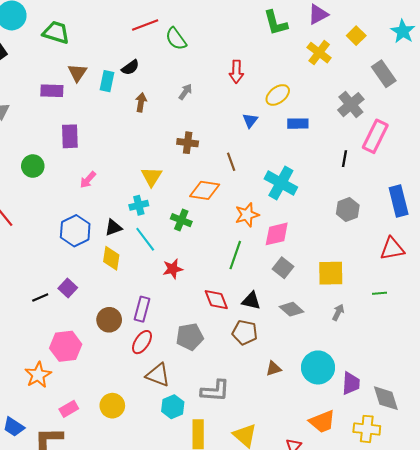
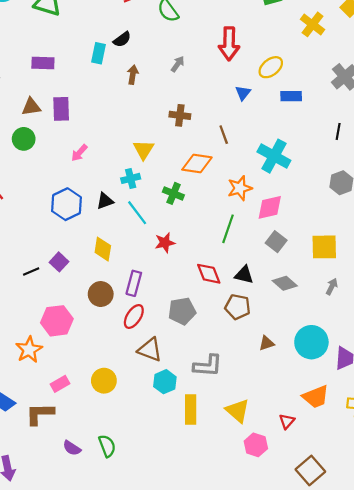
red arrow: (236, 72) -> (229, 44), size x1.4
brown triangle: (77, 73) -> (31, 107), moved, turned 48
yellow diamond: (111, 258) -> (103, 249), moved

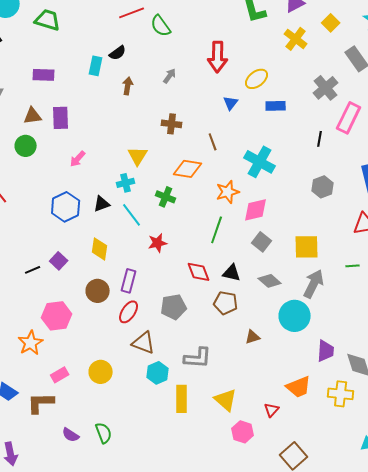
gray arrow: (332, 287) -> (314, 284), size x1.8
cyan circle: (311, 342) -> (295, 316), moved

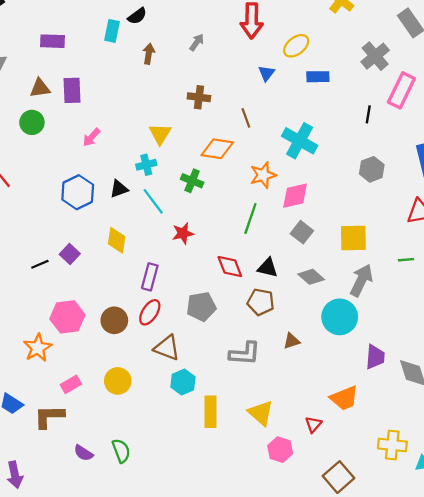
brown circle: (98, 291) -> (114, 320), moved
gray L-shape: (198, 358) -> (245, 353), moved
yellow cross: (341, 394) -> (392, 445), moved

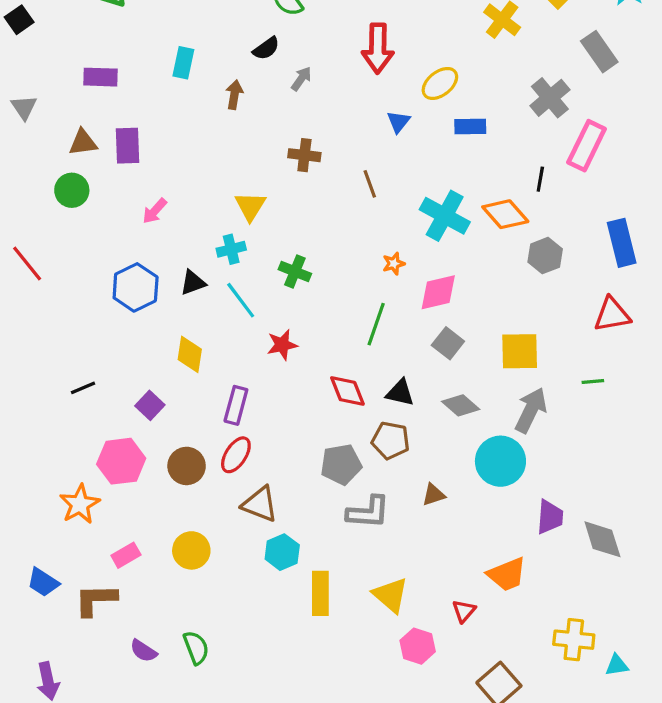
black semicircle: (137, 16) -> (266, 48), moved
orange diamond: (217, 149) -> (505, 214), moved, turned 40
orange star: (263, 175) -> (394, 264), size x0.6
purple square: (70, 254) -> (150, 405), moved
gray pentagon: (201, 307) -> (341, 464), moved

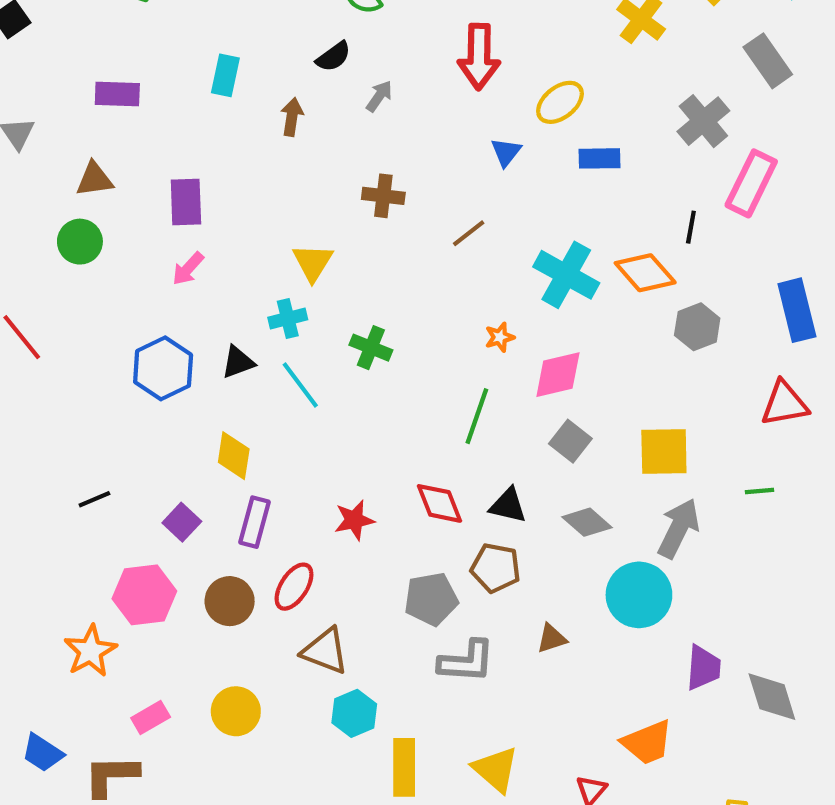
purple rectangle: (128, 146) -> (186, 202), moved
brown line: (370, 184) -> (469, 233), turned 72
red star: (282, 345) -> (354, 520), moved
purple rectangle: (236, 405) -> (255, 522), moved

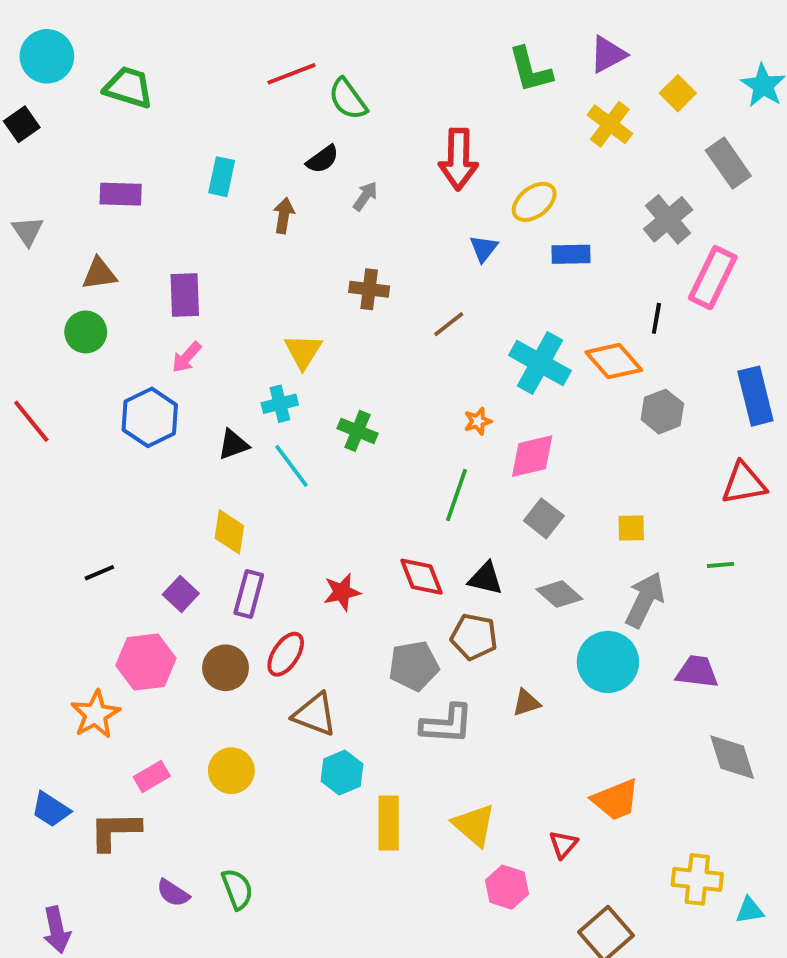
blue hexagon: (163, 368) -> (150, 417), moved
yellow square: (664, 451) -> (631, 528), size x0.6
purple trapezoid: (703, 668) -> (697, 672), moved, turned -87

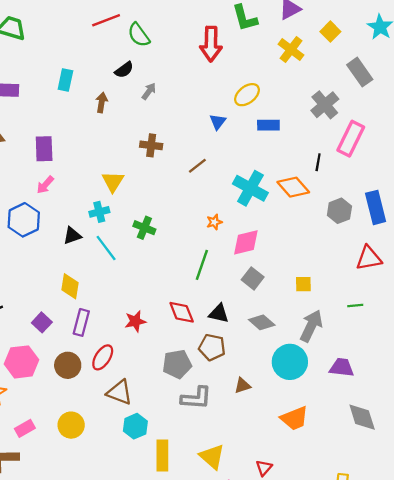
red arrow: (458, 159) -> (211, 44), moved
gray hexagon: (662, 412) -> (339, 211), moved
orange trapezoid: (616, 800) -> (294, 418), moved

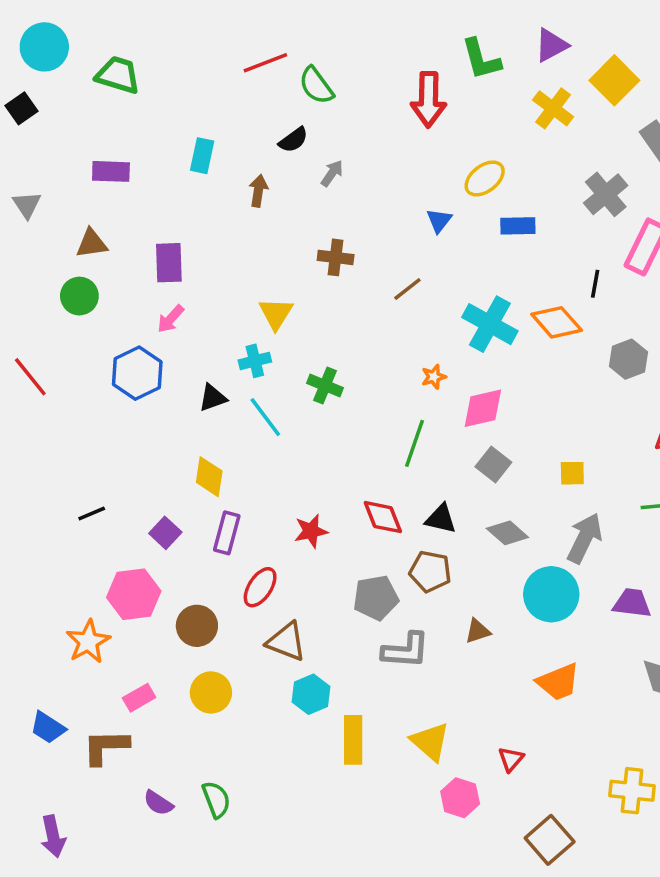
yellow square: (330, 32) -> (614, 80), size x1.5
brown circle: (68, 365) -> (197, 626), moved

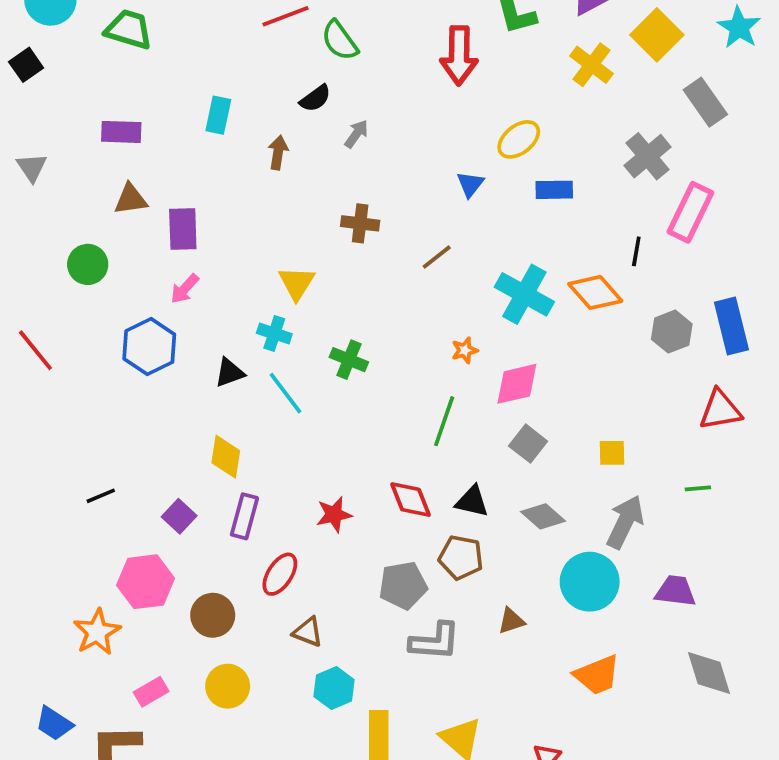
brown triangle: (92, 243) -> (131, 199), moved
cyan cross: (255, 361) -> (274, 333), turned 32
brown triangle: (286, 642) -> (308, 632), size x0.7

